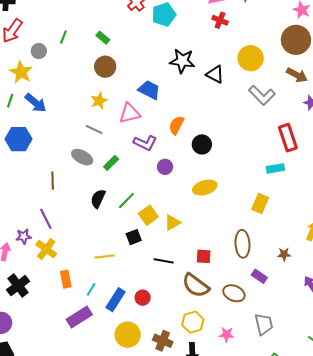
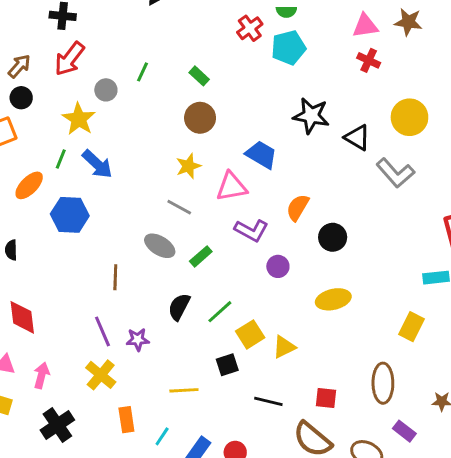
gray L-shape: (262, 95) -> (395, 173), moved
purple star: (24, 236) -> (138, 340), moved

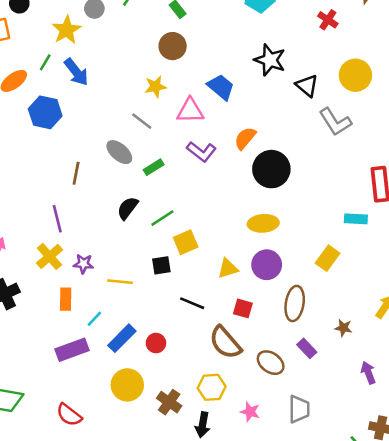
black circle: (333, 237) -> (271, 169), size x1.5
purple circle: (278, 266) -> (267, 265), moved, size x1.5
purple star: (138, 340) -> (83, 264), moved
yellow triangle: (284, 347) -> (228, 268), moved

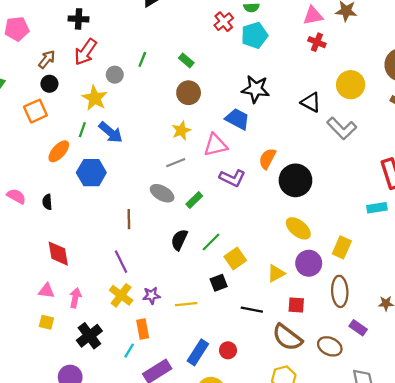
black star: (270, 60) -> (256, 89), moved
gray line: (142, 121) -> (176, 163), turned -48
yellow ellipse: (263, 223) -> (298, 228), turned 55
yellow rectangle: (328, 258) -> (342, 247), moved
cyan line: (94, 319) -> (129, 351), moved

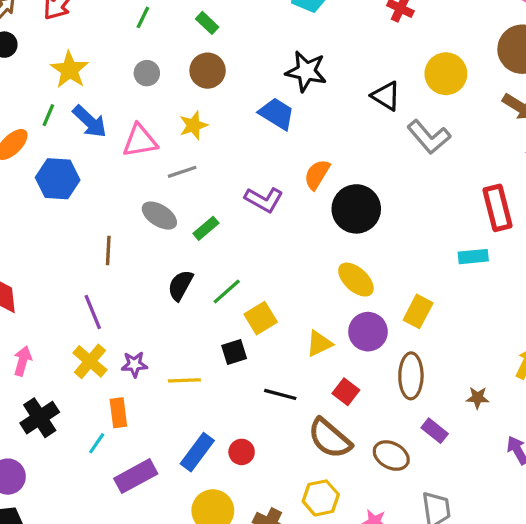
gray circle: (115, 75) -> (147, 73), moved
pink triangle: (215, 145) -> (140, 141), moved
red square: (296, 305) -> (346, 392), turned 30

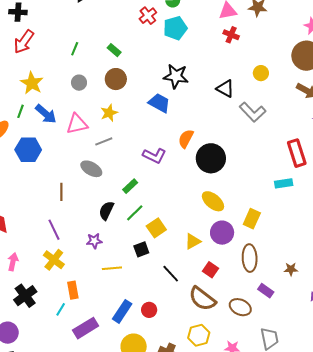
yellow circle: (446, 74) -> (261, 73), size x0.6
green rectangle: (206, 228) -> (130, 186), moved
purple star: (134, 364) -> (94, 241), moved
black line: (280, 394) -> (171, 274), turned 36

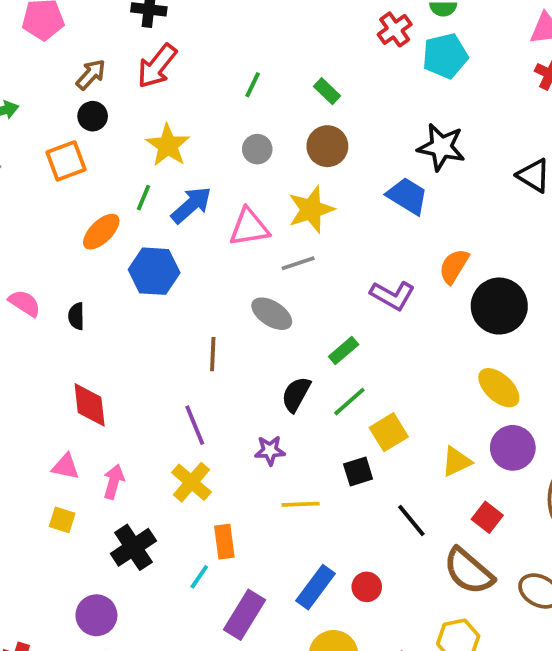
yellow star: (109, 113) -> (311, 210), size x1.4
blue arrow: (46, 114) -> (191, 205), turned -85
purple rectangle: (86, 328) -> (244, 615), turned -30

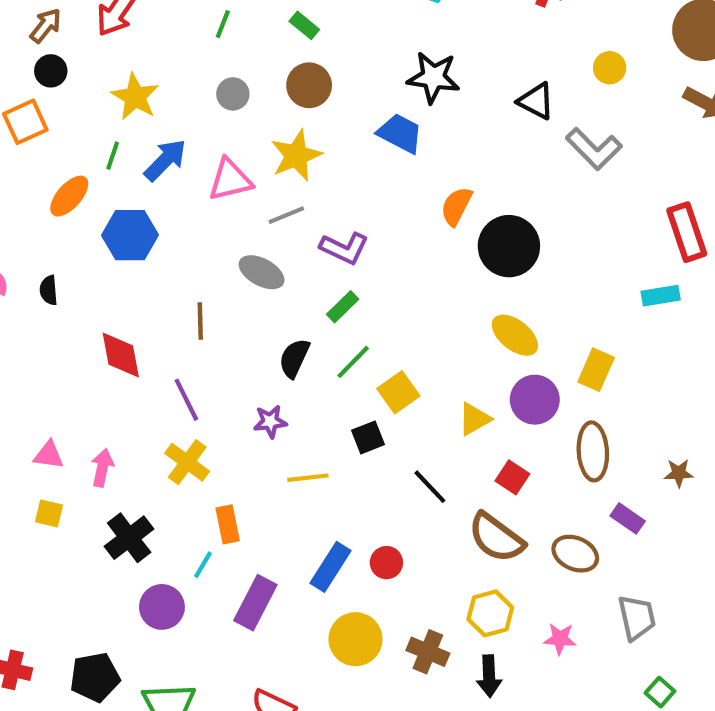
purple L-shape: (392, 295) -> (344, 248), moved
red diamond: (90, 405) -> (121, 355), moved
purple circle: (96, 615) -> (162, 607), moved

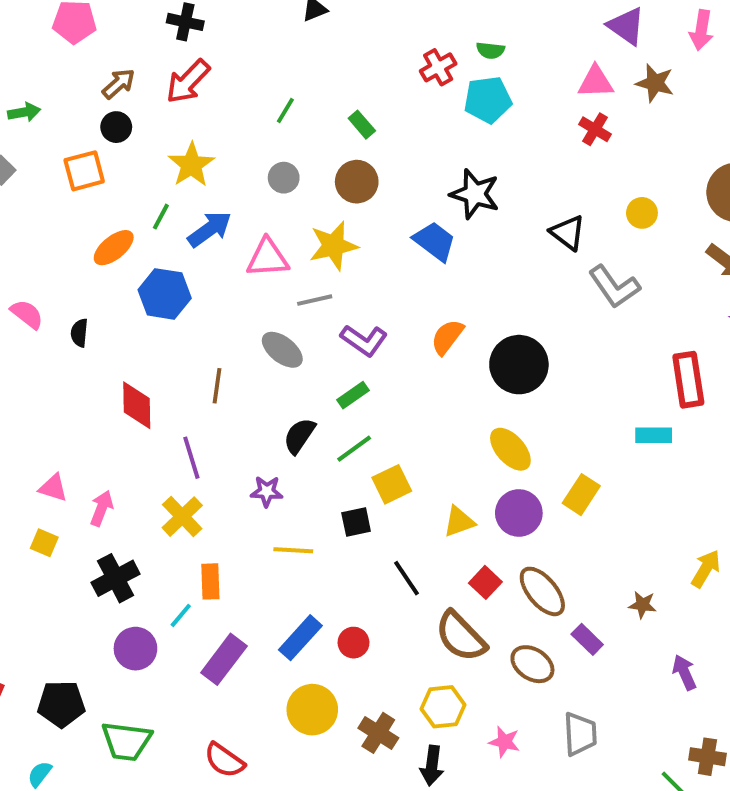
orange semicircle: (456, 206) -> (447, 337), moved
brown ellipse: (593, 451) -> (542, 591), moved, turned -46

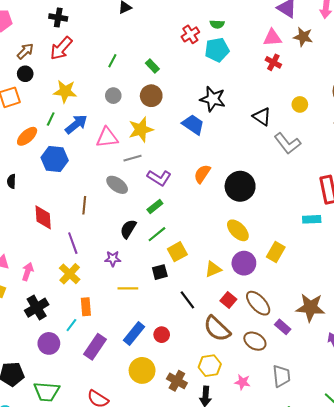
yellow star: (191, 165) -> (65, 91), turned -30
brown star: (642, 605) -> (310, 307), size x2.0

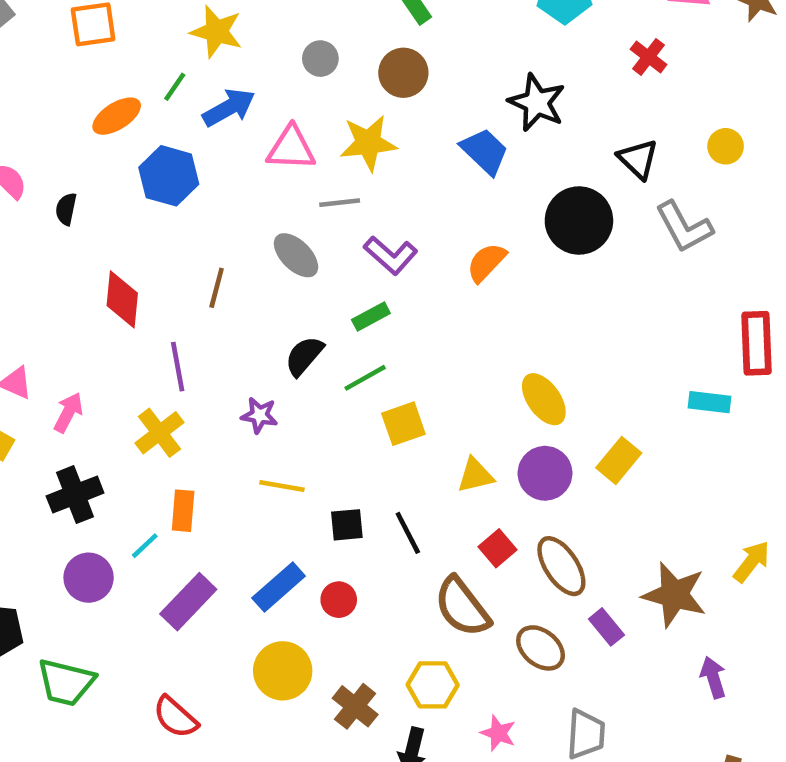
red cross: (273, 62) -> (648, 57), moved
black circle: (240, 186) -> (579, 221), moved
black square: (160, 272) -> (347, 525), moved

